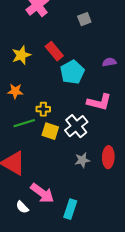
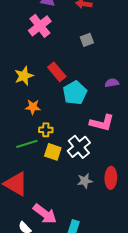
orange star: (15, 91) -> (33, 107), moved

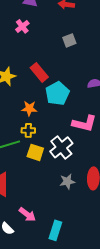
pink cross: (40, 26) -> (22, 26), size x0.6
orange star: (33, 107) -> (29, 108), moved
pink arrow: (45, 214) -> (27, 214), size x0.7

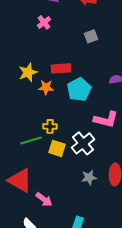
red rectangle: (39, 72) -> (61, 68), turned -54
orange star: (29, 108) -> (46, 87), moved
pink arrow: (27, 214) -> (44, 199), moved

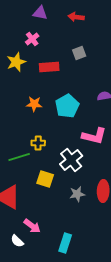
red rectangle: (61, 68) -> (49, 67), moved
yellow star: (28, 72) -> (16, 62), moved
yellow square: (57, 148) -> (45, 179), moved
pink arrow: (44, 199) -> (32, 226), moved

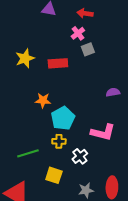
pink cross: (32, 39) -> (78, 33), moved
cyan pentagon: (67, 106) -> (63, 118), moved
yellow cross: (38, 143) -> (59, 141), moved
white cross: (71, 160) -> (80, 156), size x0.7

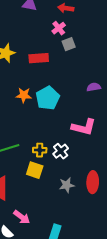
cyan pentagon: (63, 118) -> (48, 98), moved
yellow cross: (59, 141) -> (40, 150), moved

